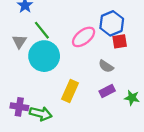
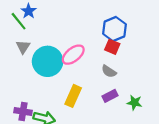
green line: (42, 30) -> (19, 21), moved
pink ellipse: (84, 37) -> (73, 55), moved
red square: (120, 41) -> (112, 47), moved, turned 32

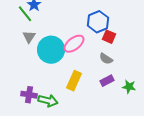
blue hexagon: (114, 29) -> (98, 22), moved

